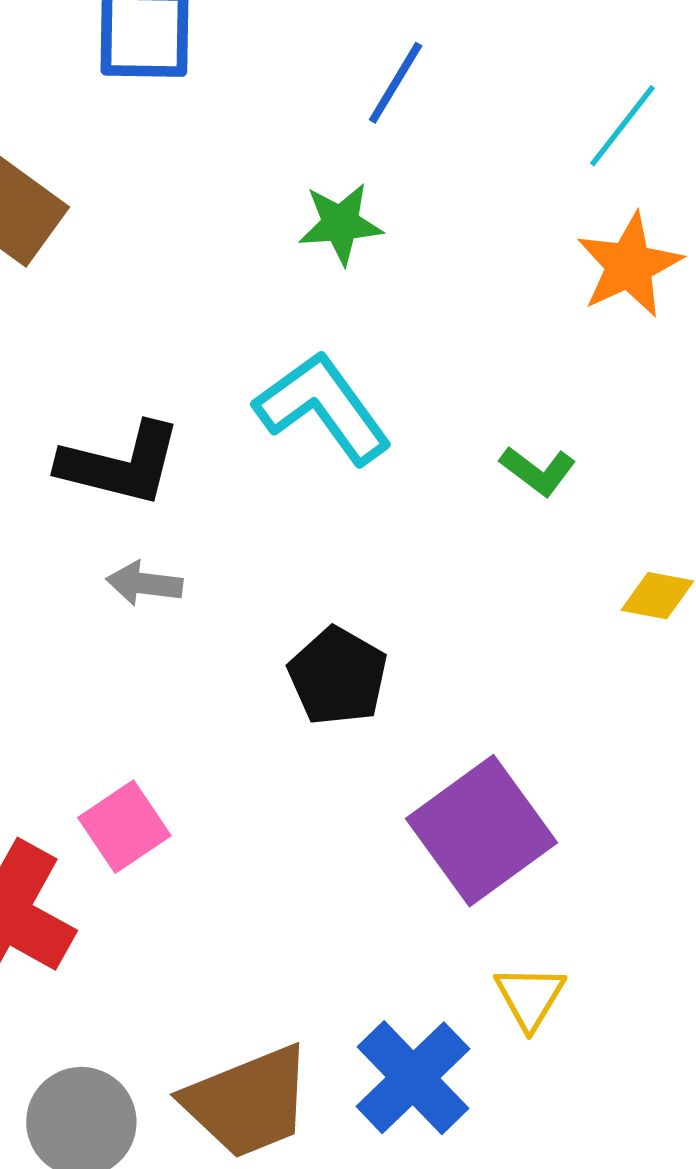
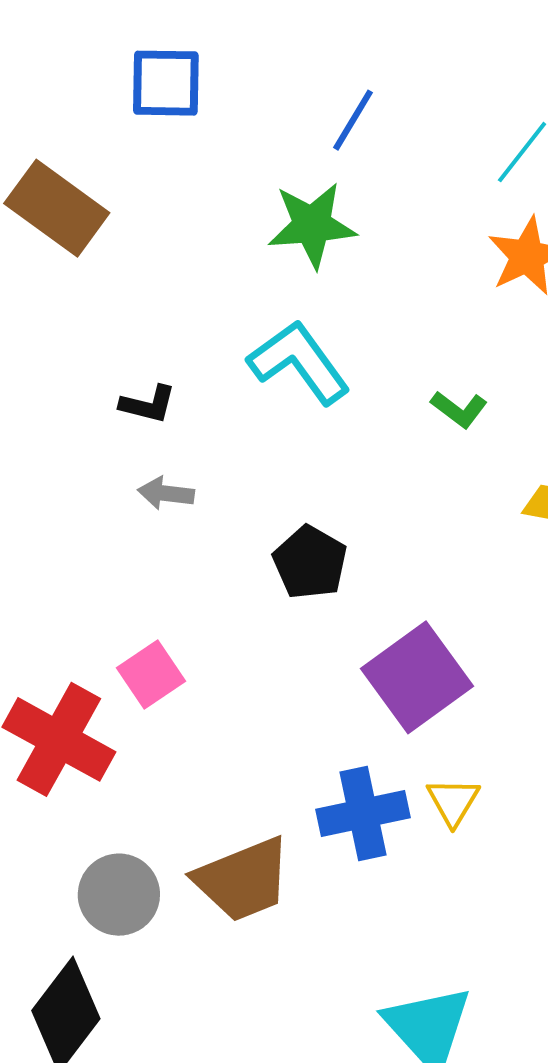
green star: (340, 224) -> (312, 225), size x1.4
black L-shape: (120, 464) -> (148, 404), size x0.6
blue cross: (413, 1078) -> (363, 813), moved, turned 32

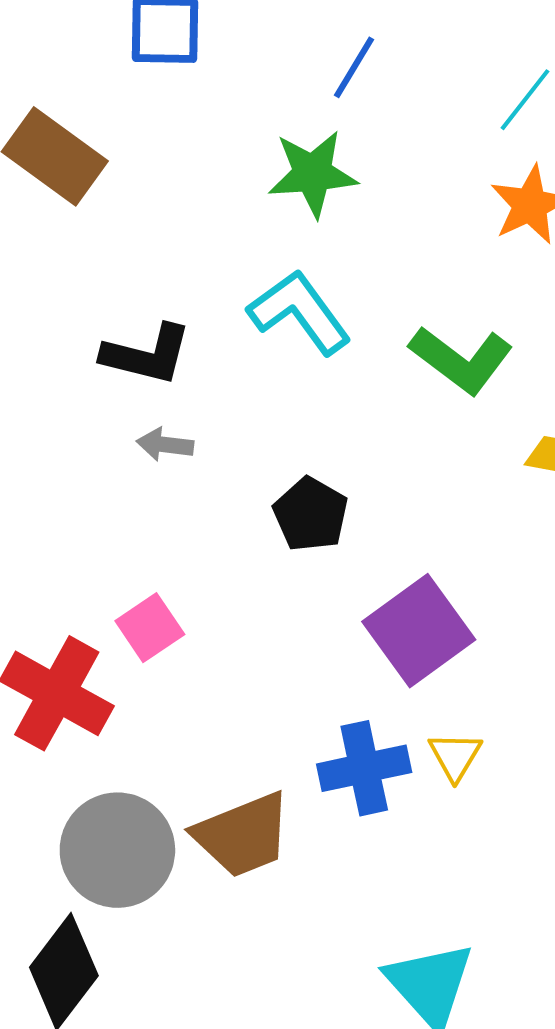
black L-shape: (148, 404) -> (147, 355), size x1.6
green L-shape: (459, 409) -> (461, 360), size x1.8
gray circle: (119, 895) -> (117, 850), size x1.4

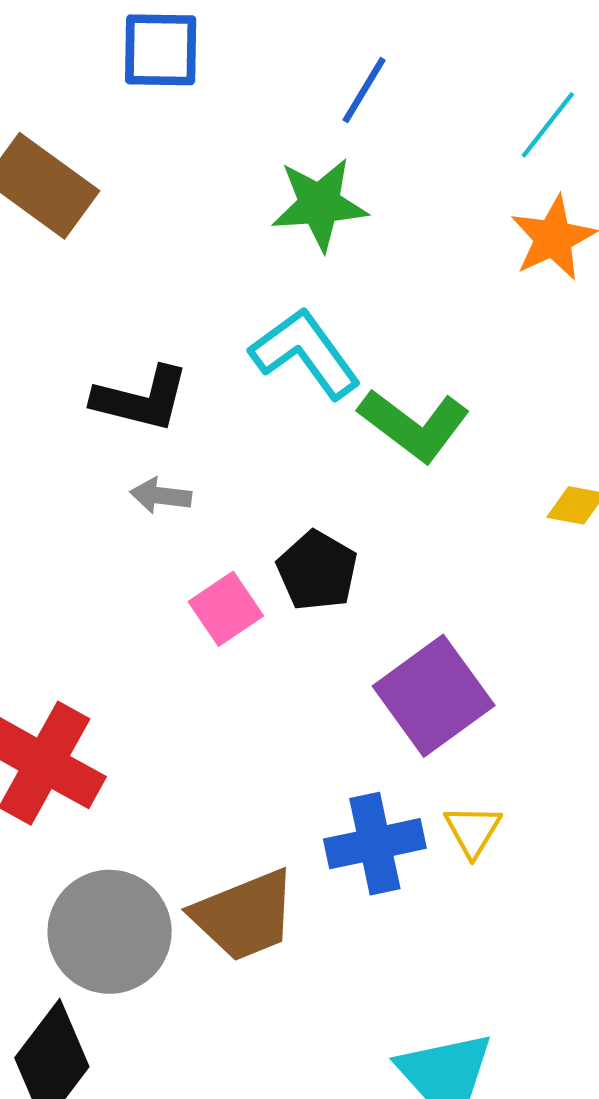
green L-shape: (461, 360) -> (414, 425), moved
pink square: (150, 628) -> (226, 609), moved

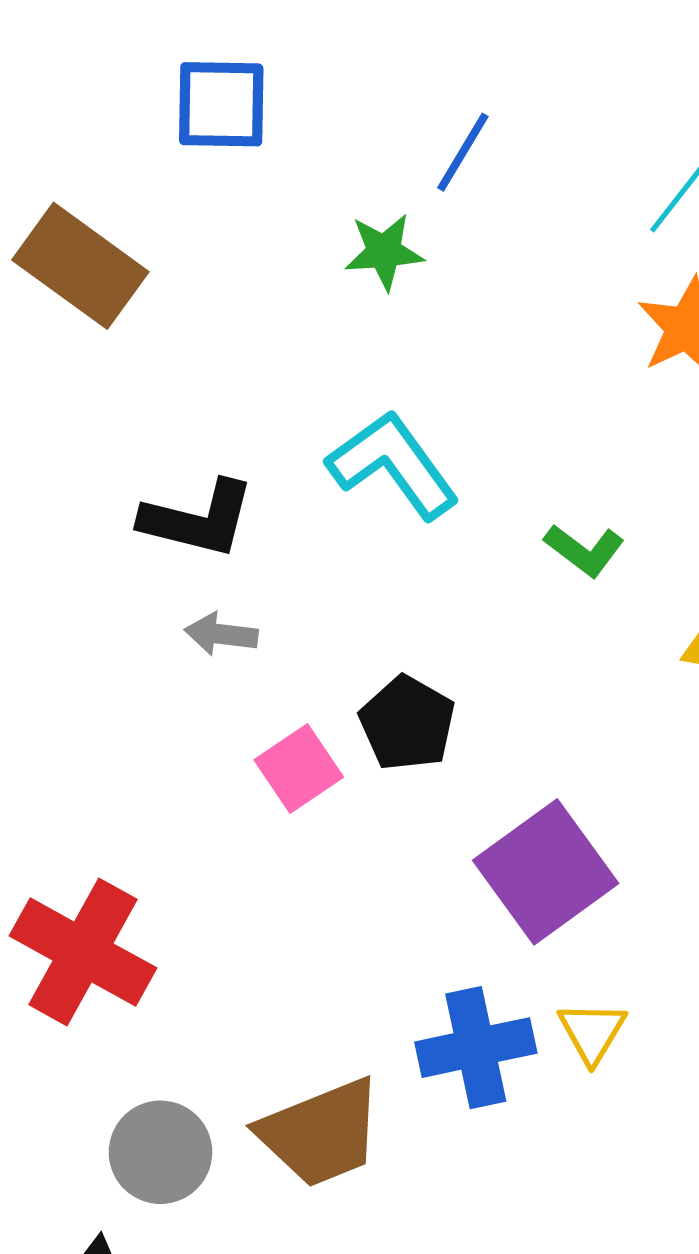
green star: (319, 204) -> (384, 252), moved, size x0.7
green L-shape: (414, 425) -> (584, 550), moved, size x0.6
gray circle: (110, 932) -> (160, 1152), size x0.7

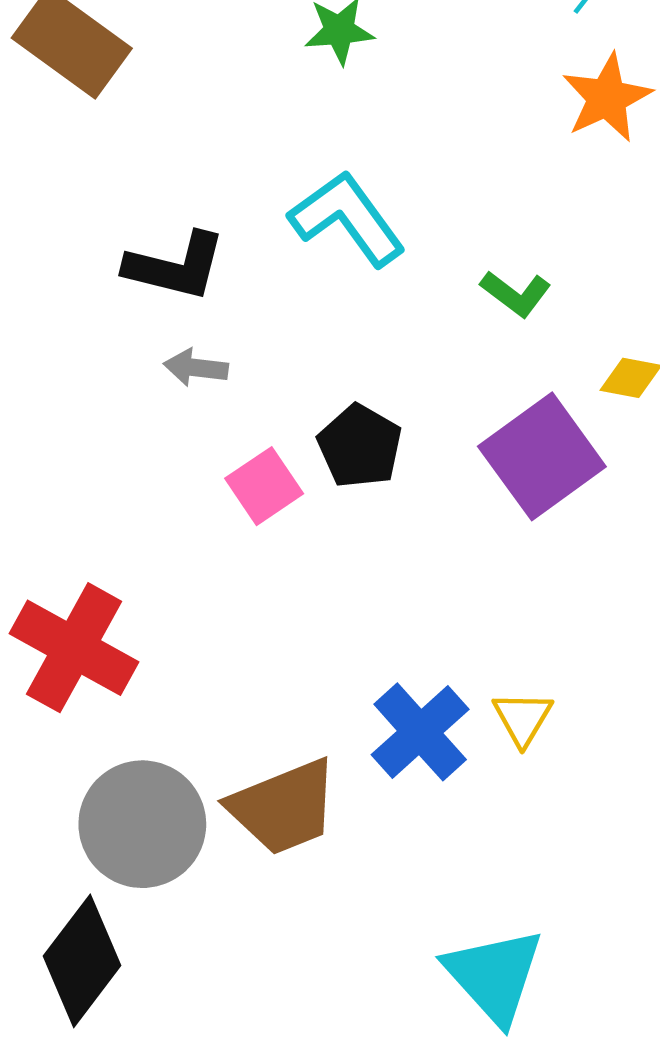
purple square: (546, 872) -> (542, 456), moved
blue cross: (476, 1048) -> (420, 732), turned -30
gray circle: (160, 1152) -> (142, 824), size x1.4

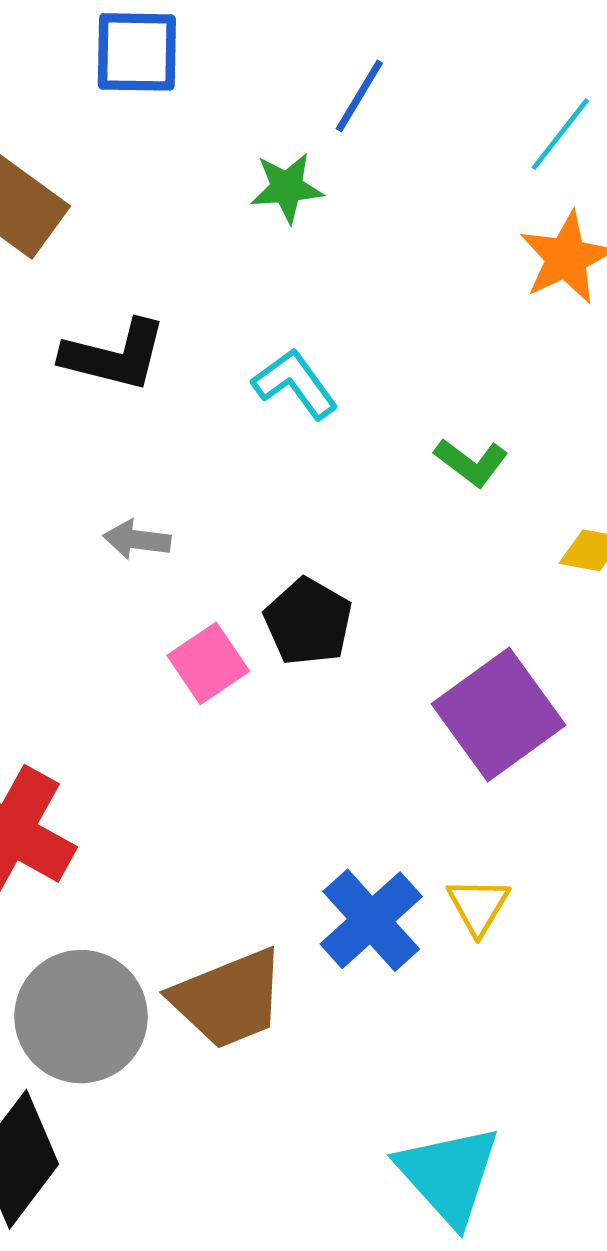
cyan L-shape: (347, 218) -> (295, 384), size x0.7
black L-shape: (175, 266) -> (114, 355), moved
purple square: (542, 456) -> (498, 714), moved

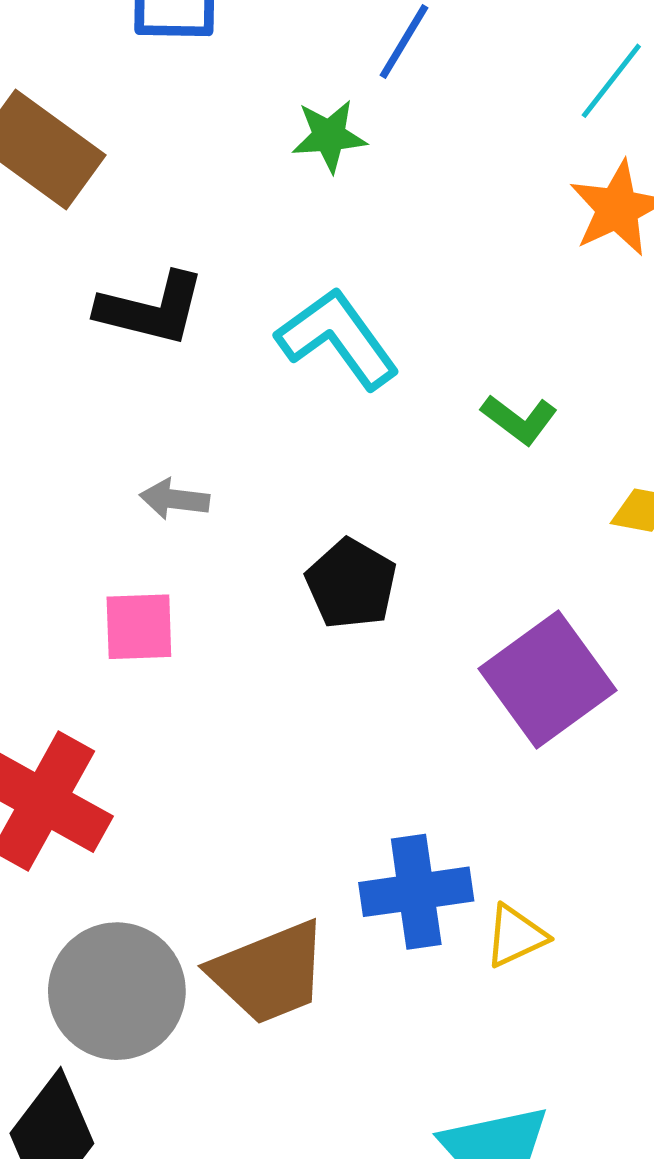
cyan L-shape: (295, 384) -> (338, 338), size x1.4
pink square: (208, 663) -> (139, 627), moved, turned 32
yellow triangle: (478, 906) -> (516, 936), moved, turned 34
blue cross: (371, 920) -> (416, 892), turned 34

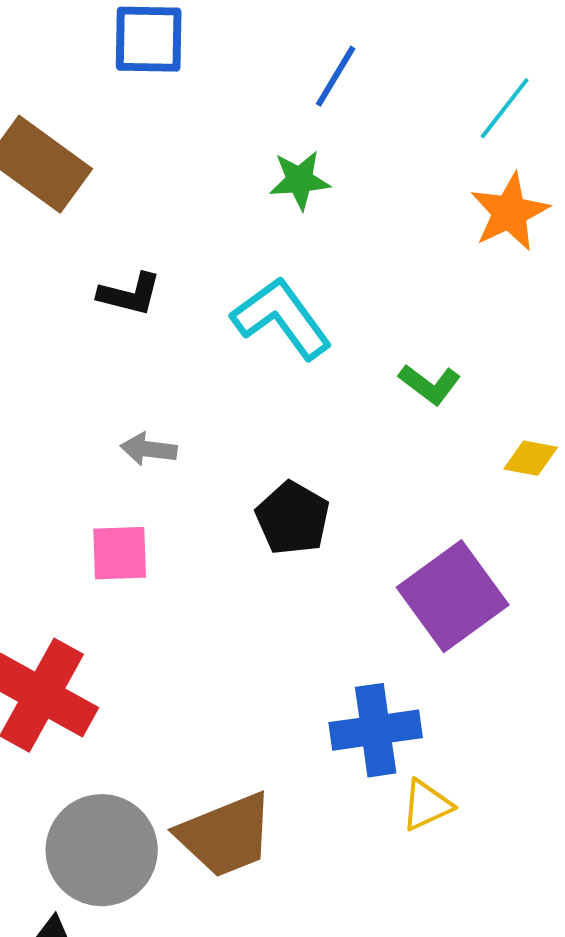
green star: (329, 136) -> (300, 180), moved
black L-shape: (151, 309) -> (130, 294), size x0.7
blue cross: (416, 892) -> (376, 730), moved

